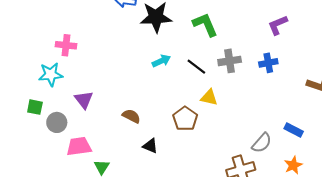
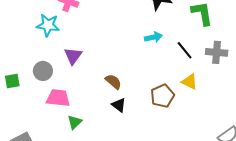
green square: (35, 107) -> (12, 81), moved, turned -35
black triangle: (150, 146) -> (119, 105), moved

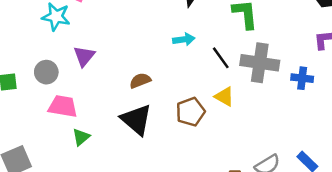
gray cross: (217, 52) -> (260, 63), size x1.4
brown semicircle: (113, 82) -> (140, 81), moved, turned -66
black triangle: (119, 105) -> (136, 120), size x1.8

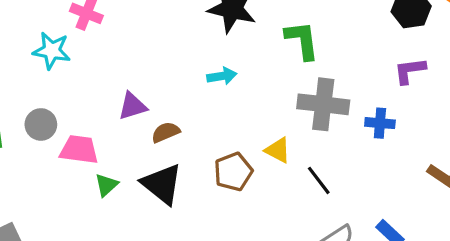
purple triangle: (84, 56) -> (132, 106), moved, turned 35
black line: (221, 58) -> (319, 180), moved
pink trapezoid: (63, 106) -> (79, 150), moved
green triangle: (81, 137) -> (106, 185), moved

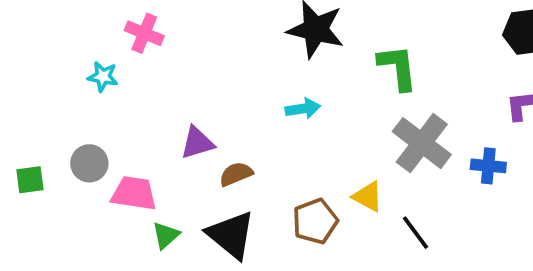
cyan star: (52, 51) -> (103, 77), size x0.7
gray cross: (323, 104) -> (422, 143), turned 30

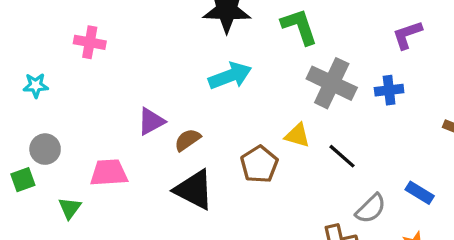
cyan star: (103, 77) -> (36, 85), moved
cyan arrow: (303, 109) -> (230, 76), size x1.5
gray circle: (89, 163) -> (45, 149), moved
green triangle: (166, 235) -> (70, 208), moved

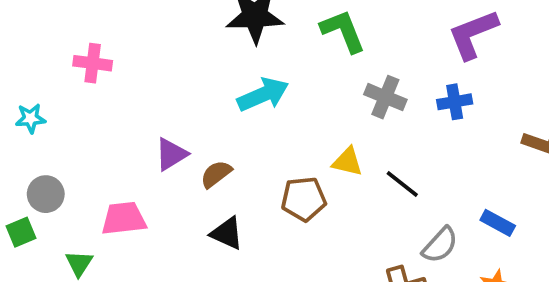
purple L-shape: (407, 35) -> (473, 34), size x1.4
gray cross: (332, 83) -> (385, 97), size x0.7
brown pentagon: (259, 164) -> (304, 199), turned 30
black triangle: (194, 190) -> (227, 233), size x0.7

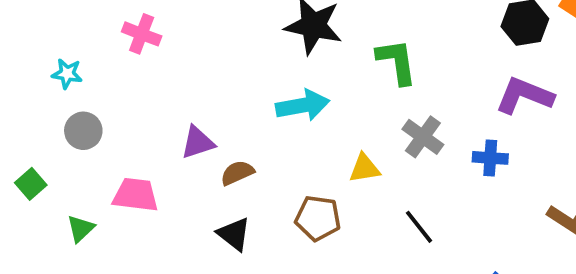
purple L-shape: (473, 34) -> (524, 96), turned 30
yellow triangle: (348, 162) -> (364, 168), moved, turned -36
gray circle: (46, 194) -> (83, 131), moved
green square: (21, 232) -> (31, 184), turned -32

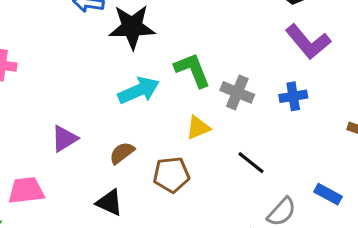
green L-shape: (397, 62) -> (192, 70), moved
purple L-shape: (524, 96) -> (308, 42), turned -138
brown semicircle: (237, 173) -> (122, 153), moved

